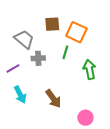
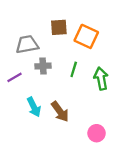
gray trapezoid: (24, 39) -> (27, 44), turned -50
green line: (65, 52) -> (74, 69), moved
cyan arrow: (20, 95) -> (34, 107), moved

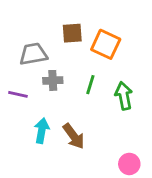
purple line: (15, 77) -> (18, 94), turned 42
cyan arrow: (34, 107) -> (42, 131), turned -144
pink circle: (97, 133) -> (129, 164), moved

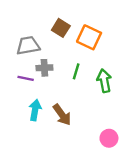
brown square: (72, 33) -> (61, 28), turned 36
purple line: (18, 94) -> (26, 78), moved

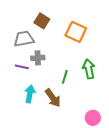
brown square: (61, 28) -> (42, 21), moved
green line: (76, 71) -> (65, 77), moved

